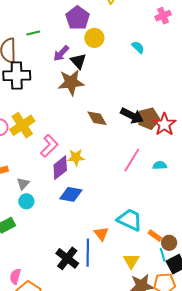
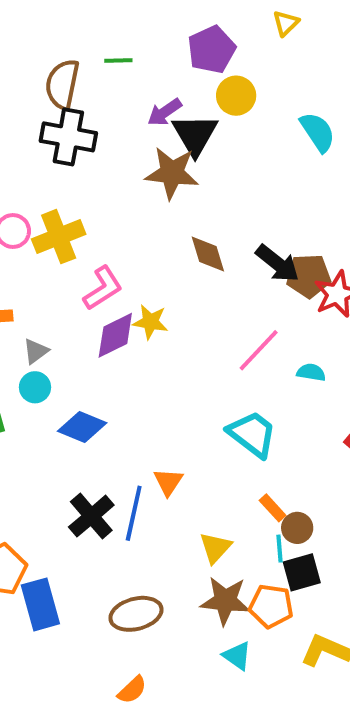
cyan semicircle: (138, 47) -> (318, 132), size x1.5
black triangle: (78, 61) -> (195, 135), size x1.4
blue diamond: (71, 194) -> (82, 427), moved
cyan trapezoid: (130, 220) -> (252, 434), moved

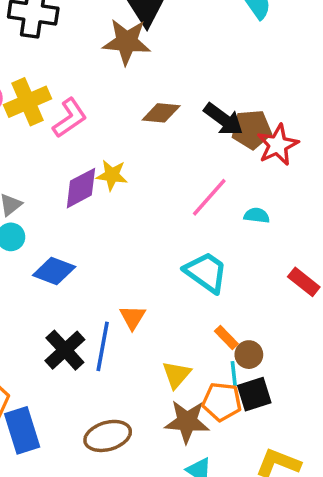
brown diamond: (208, 254) -> (161, 113), turned -66
pink L-shape: (103, 288) -> (70, 118), moved
orange pentagon: (271, 606) -> (222, 402), moved

